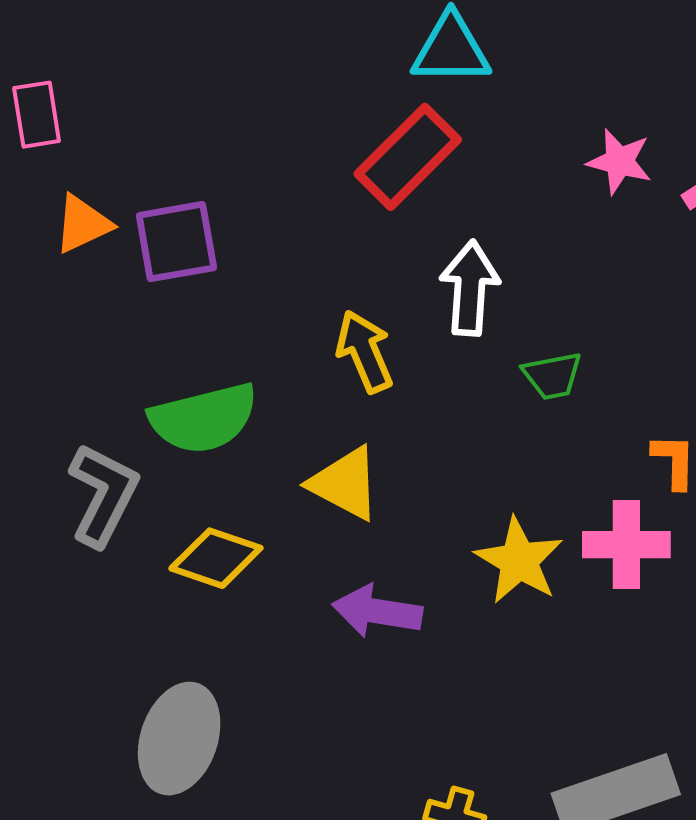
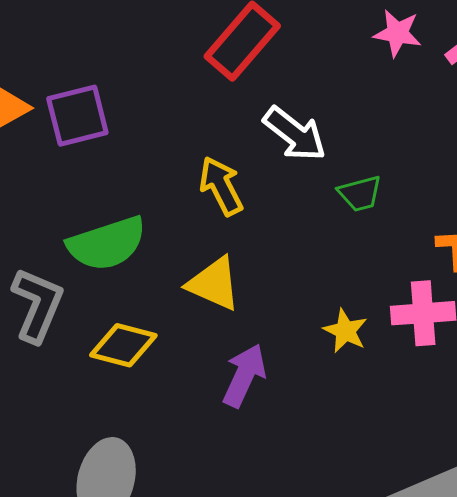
white arrow: (470, 288) -> (295, 134), turned 128
yellow star: (519, 561) -> (345, 331), size x0.7
purple arrow: (377, 611) -> (244, 375), turned 110

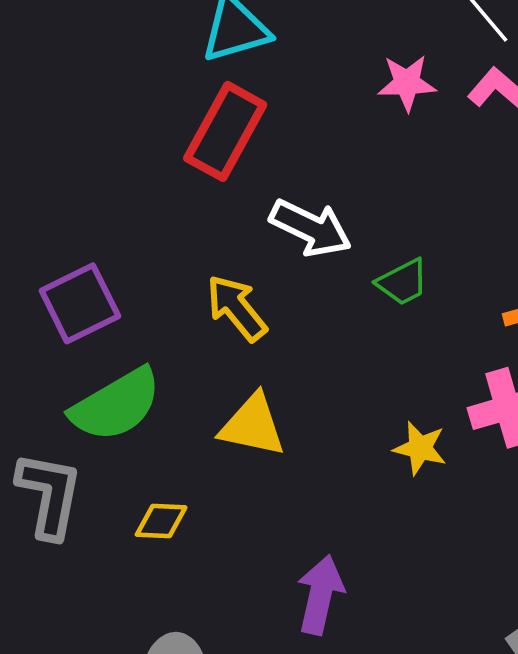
purple square: (77, 116) -> (80, 303), moved
yellow diamond: (123, 345) -> (161, 521), size x0.7
purple arrow: (244, 375) -> (320, 595), moved

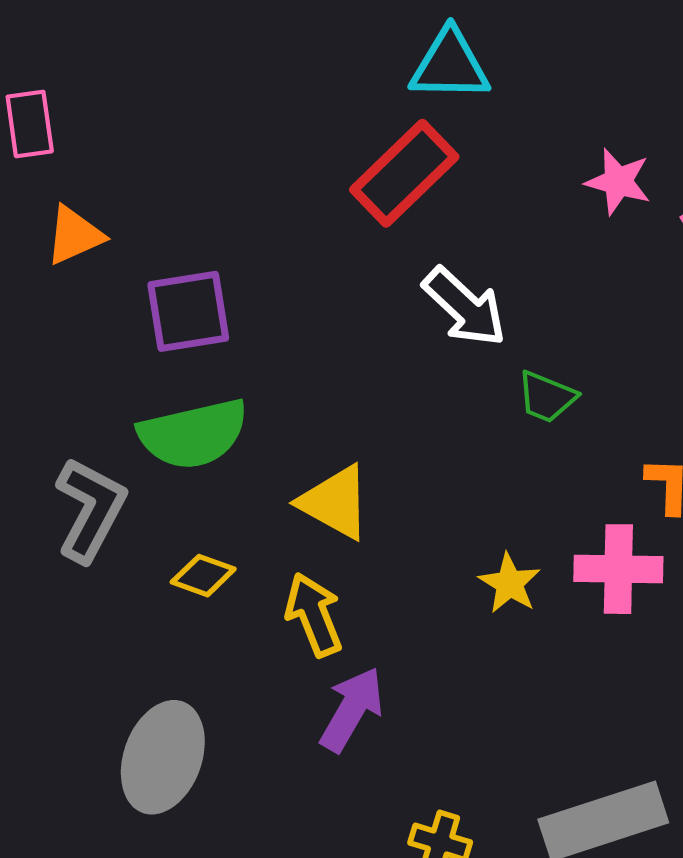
green trapezoid: (403, 282) -> (547, 397), turned 32
yellow arrow: (237, 308) -> (314, 615), moved

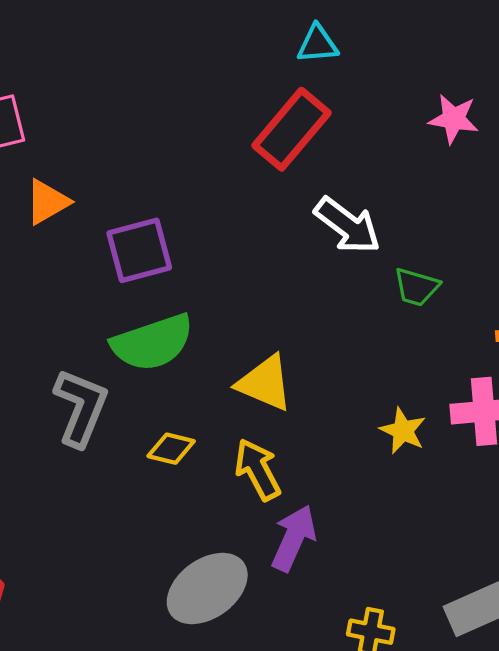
cyan triangle: (450, 65) -> (317, 44), size x0.7
gray ellipse: (163, 757) -> (207, 589), moved, turned 40

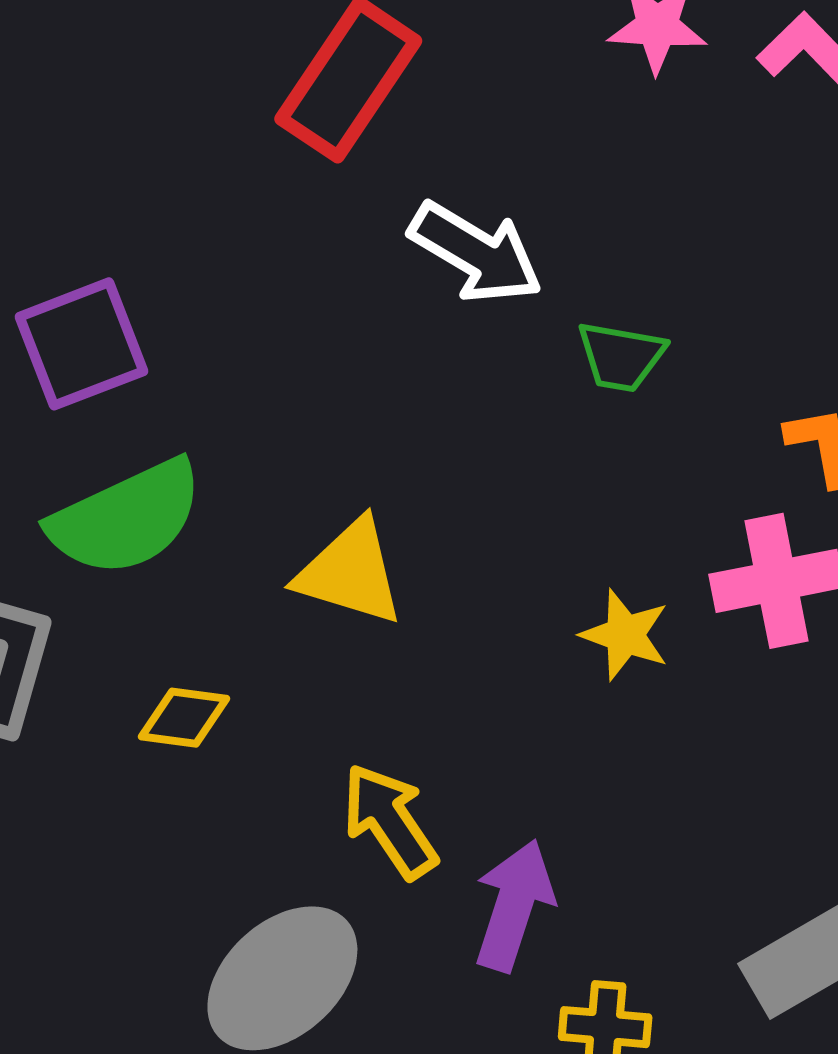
yellow arrow: (258, 470) -> (390, 821), moved
purple arrow: (294, 538) -> (514, 905), moved

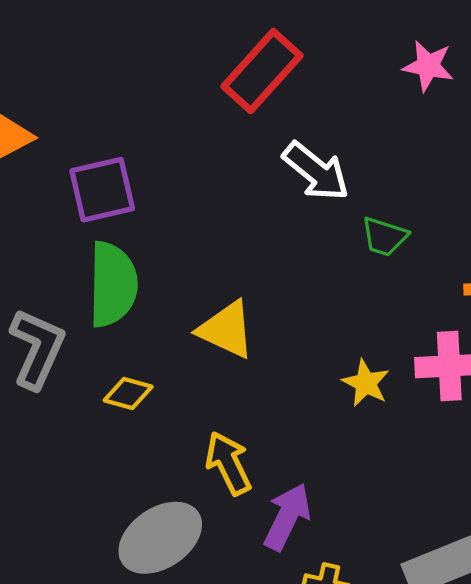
green semicircle: (126, 518) -> (113, 284), turned -72

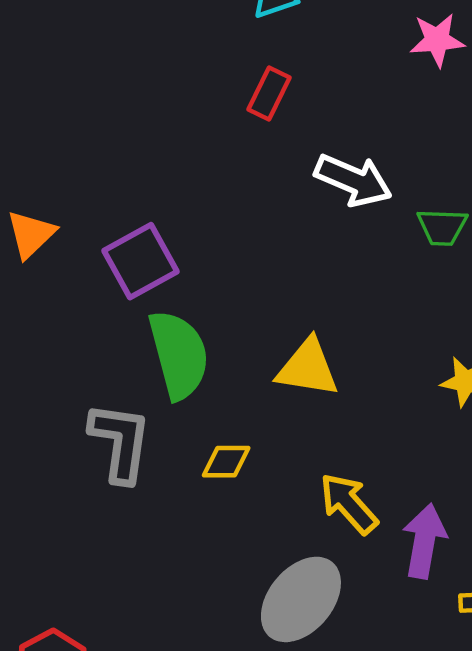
red rectangle: (262, 71) -> (269, 94), size x0.6

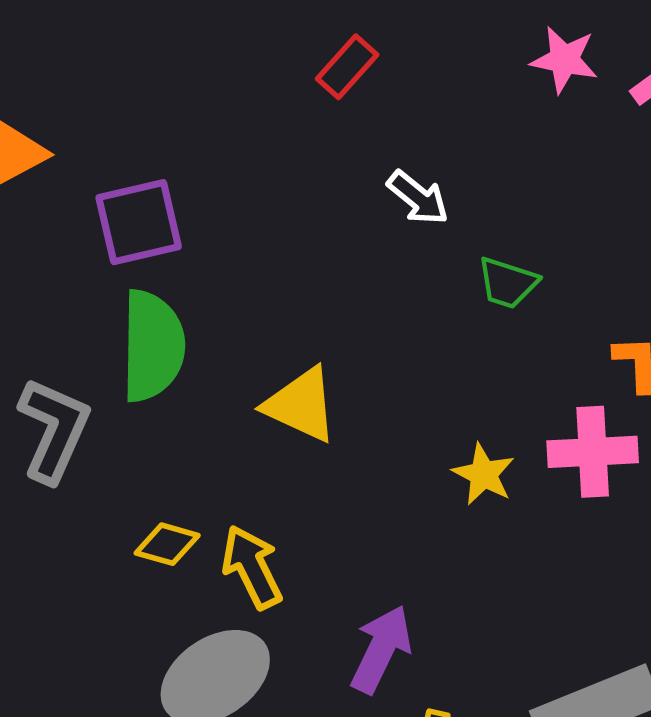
white arrow: (353, 180) -> (418, 198), size x0.7
yellow diamond: (226, 462) -> (167, 544), moved
yellow arrow: (349, 504) -> (252, 567), moved

